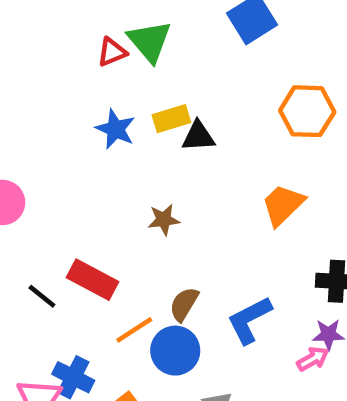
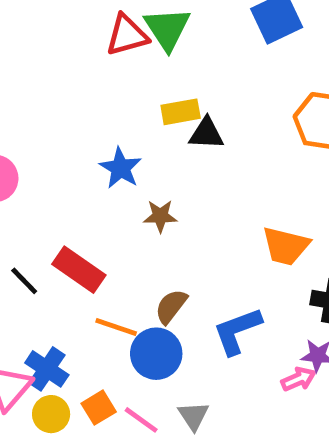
red triangle: (112, 52) -> (127, 35), size x1.4
blue star: (115, 129) -> (121, 168), moved
orange trapezoid: (283, 205) -> (286, 246), moved, turned -129
orange line: (134, 330) -> (116, 327), turned 45

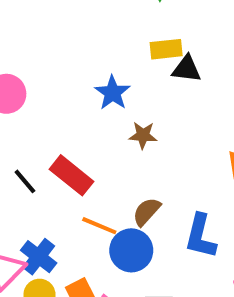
blue L-shape: (237, 331) -> (201, 236), turned -60

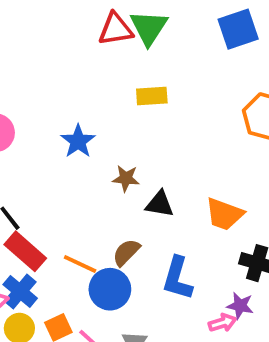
black triangle: (187, 69) -> (160, 204), moved
blue star: (112, 93) -> (78, 141), moved
red rectangle: (72, 175) -> (25, 251), moved

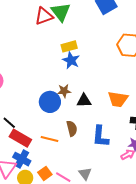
blue star: (78, 141) -> (71, 60), moved
brown semicircle: (126, 252) -> (72, 128), turned 133
blue circle: (110, 289) -> (50, 102), moved

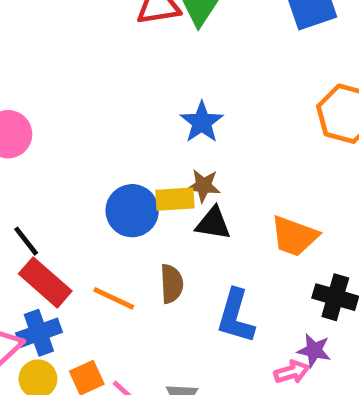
yellow rectangle: (69, 46) -> (175, 199), moved
brown star: (64, 91) -> (203, 186), moved
blue cross: (22, 159) -> (39, 333), turned 30

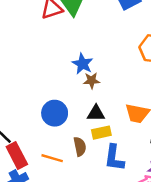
brown star: (203, 186) -> (91, 81), moved
yellow rectangle: (175, 199) -> (101, 133), moved
red rectangle: (45, 282) -> (17, 155), turned 30

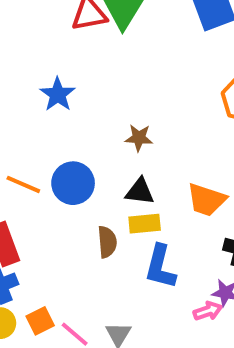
blue star: (83, 64) -> (58, 94), moved
orange line: (52, 158) -> (23, 184), moved

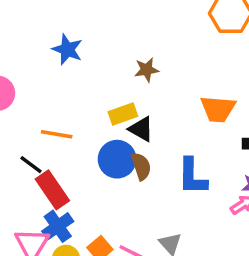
blue circle: (73, 183) -> (117, 159), moved
black triangle: (140, 191) -> (141, 129), moved, turned 36
yellow rectangle: (145, 224) -> (123, 114), moved

